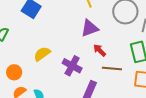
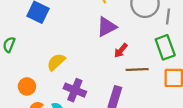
red arrow: (100, 50) -> (121, 50), turned -88
purple cross: (72, 66) -> (75, 90), moved

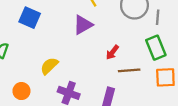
purple triangle: (107, 27) -> (83, 25), moved

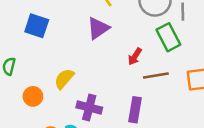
green rectangle: (156, 48) -> (168, 37), moved
orange circle: (21, 91) -> (33, 96), moved

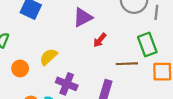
green rectangle: (168, 37) -> (147, 44), moved
red arrow: (135, 57) -> (100, 40), moved

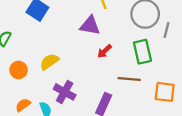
purple triangle: (83, 17) -> (90, 26), turned 30
green rectangle: (147, 44) -> (142, 52), moved

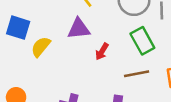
yellow semicircle: (49, 62) -> (41, 47), moved

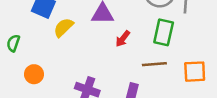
green rectangle: (142, 41) -> (164, 32), turned 35

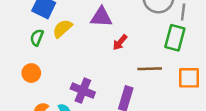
green rectangle: (164, 32) -> (175, 38), moved
green semicircle: (13, 43) -> (37, 37), moved

